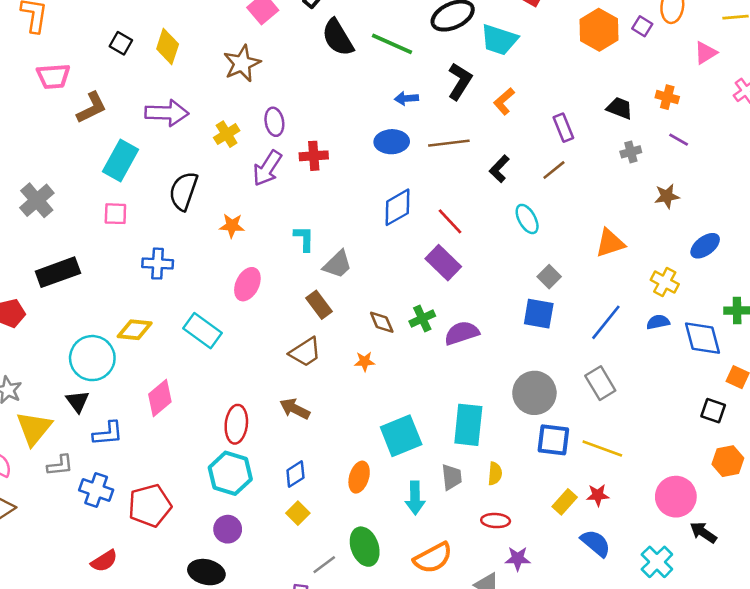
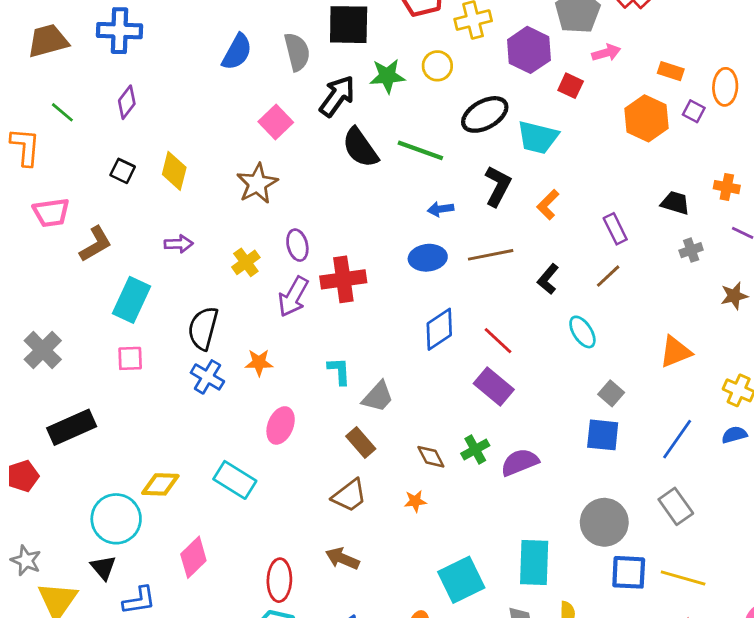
purple arrow: (167, 113) -> (179, 244), size x0.6
red cross: (314, 156) -> (343, 279), size x1.4
blue cross: (158, 264) -> (207, 377), moved, turned 32

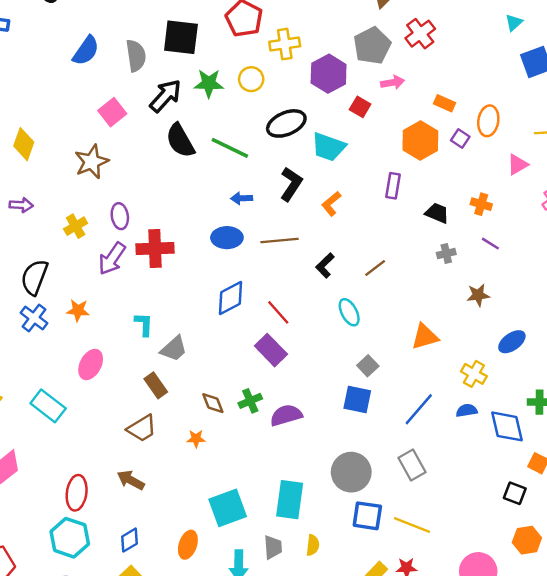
purple rectangle: (615, 229) -> (393, 186), moved, turned 30

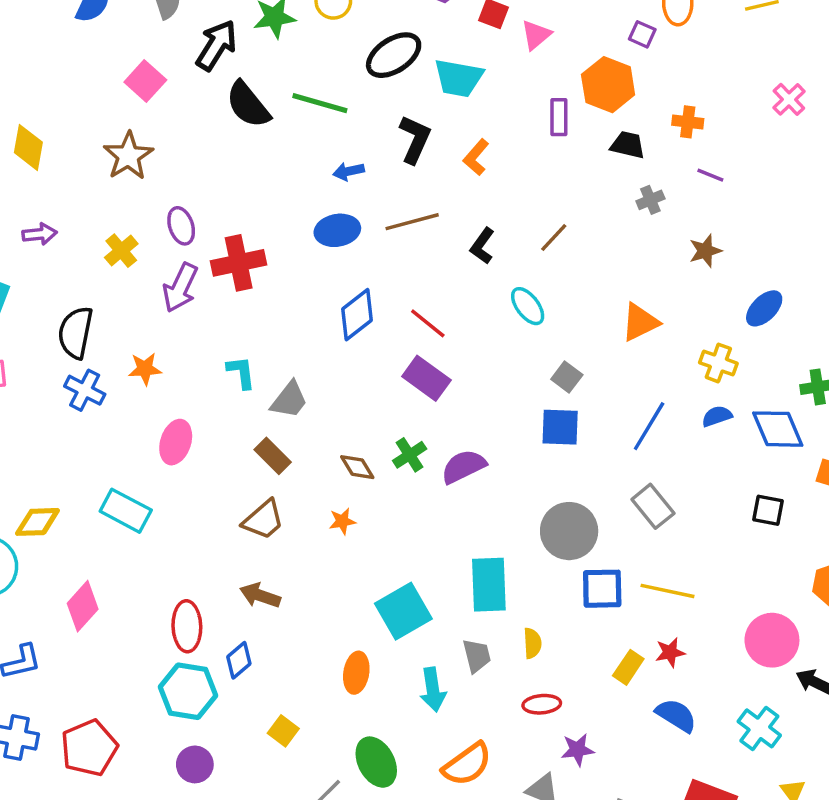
orange hexagon: (420, 140) -> (608, 85), moved
pink triangle: (518, 165) -> (536, 35), moved
black square: (515, 493) -> (768, 510), moved
blue diamond: (130, 540) -> (239, 660), moved

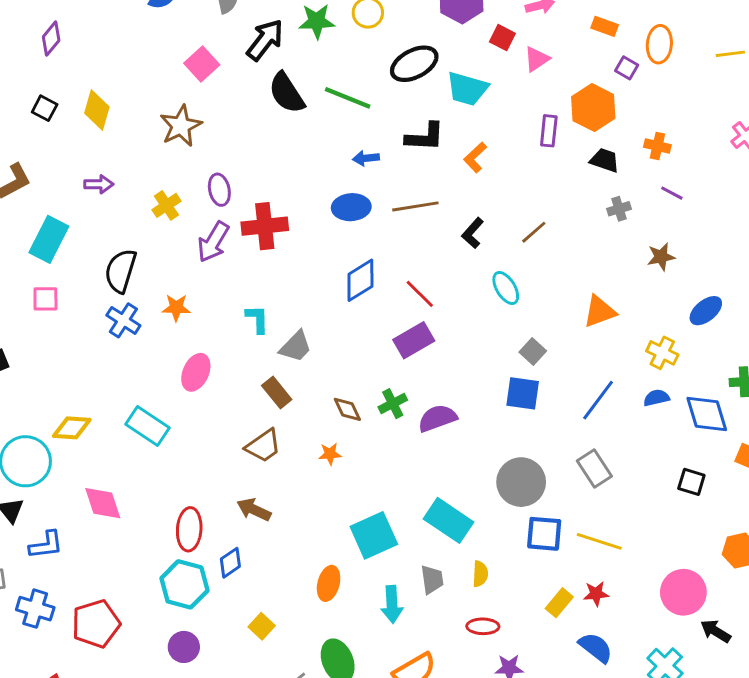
black L-shape: (415, 139) -> (425, 137), turned 63
purple rectangle: (426, 378) -> (414, 340), turned -72
cyan rectangle: (489, 585) -> (449, 520), turned -60
pink diamond: (83, 606) -> (103, 503), turned -66

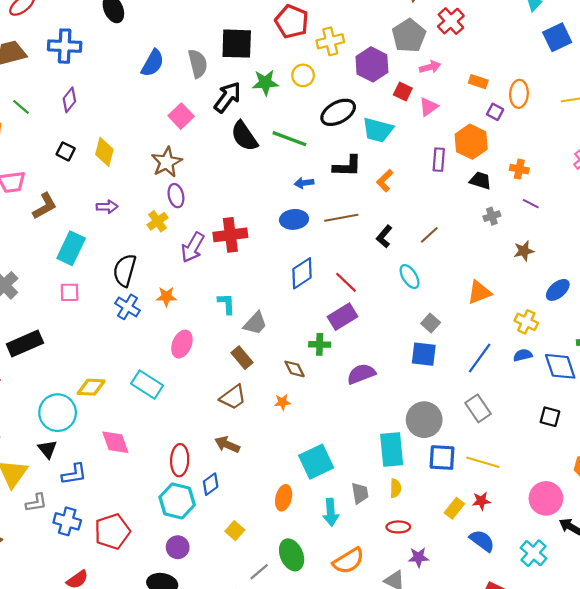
purple ellipse: (219, 190) -> (176, 196), moved
green cross: (393, 404) -> (320, 344), moved, turned 30
cyan rectangle: (449, 520) -> (392, 449), moved, turned 52

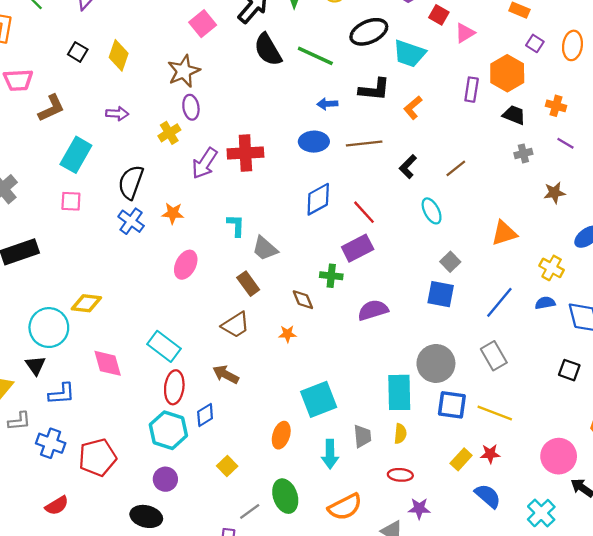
orange ellipse: (519, 94) -> (572, 45), moved
gray trapezoid: (255, 323) -> (265, 248), turned 84
cyan rectangle: (147, 385) -> (164, 346), moved

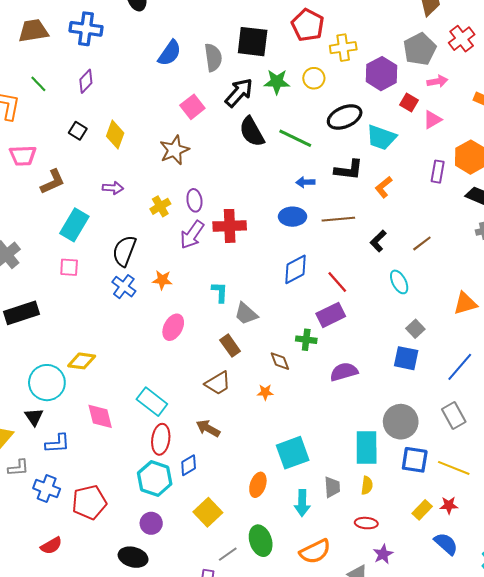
purple ellipse: (191, 107) -> (194, 200), moved
yellow square: (227, 466) -> (208, 512), size x1.5
purple star: (419, 509) -> (383, 554), turned -30

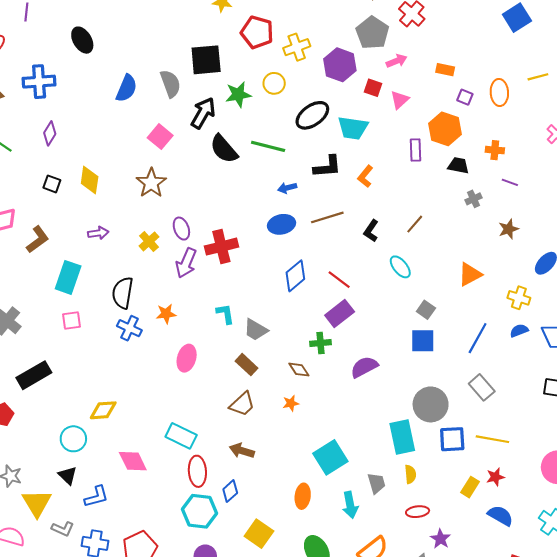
cyan circle: (47, 383) -> (73, 439), size x0.7
gray L-shape: (18, 468) -> (63, 529), turned 40

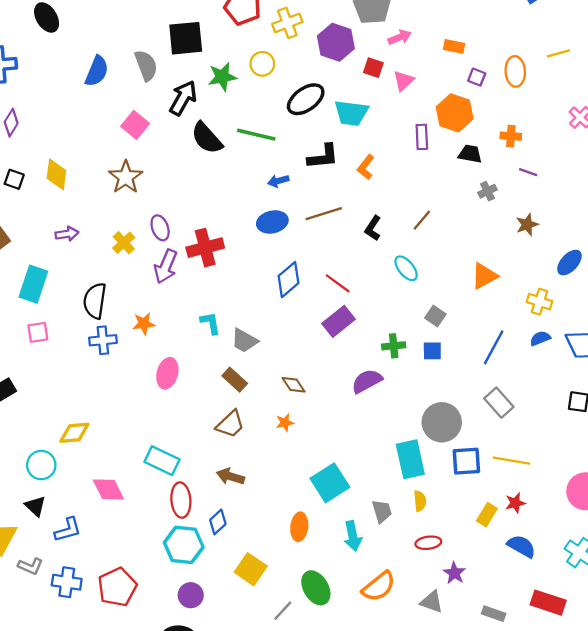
blue cross: (129, 328) -> (103, 340), turned -30
blue square: (423, 341) -> (432, 351), size x0.7
green cross: (320, 343) -> (394, 346), moved

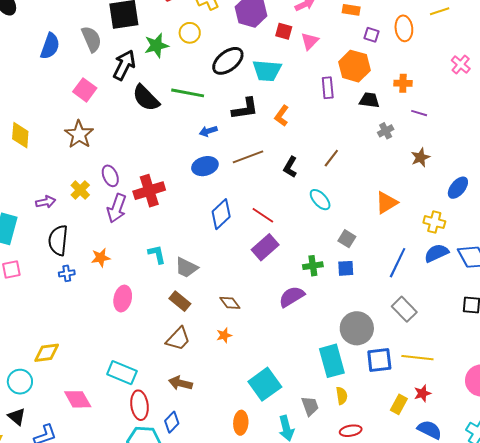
purple arrow: (67, 234) -> (46, 202), moved
blue semicircle: (540, 338) -> (436, 253), size x1.4
blue cross: (103, 340) -> (67, 273), size x0.7

